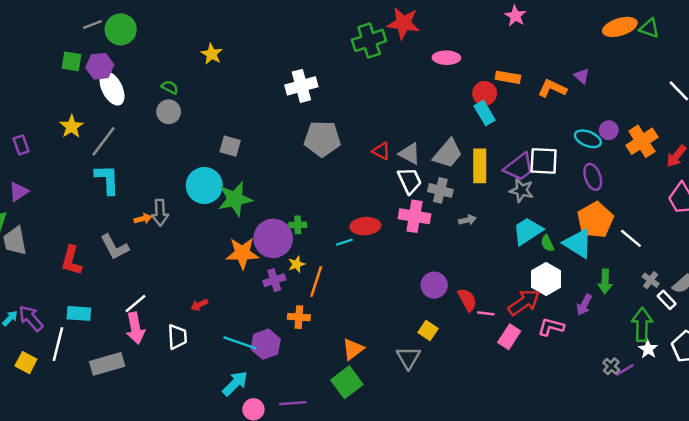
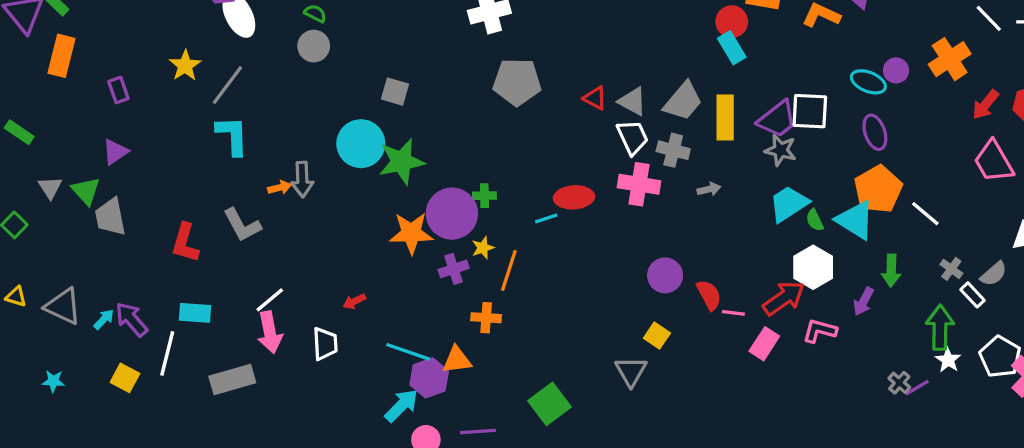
orange cross: (642, 141) -> (950, 59), moved
purple hexagon: (266, 344) -> (429, 378), moved
orange triangle: (353, 349) -> (457, 360), moved, turned 30

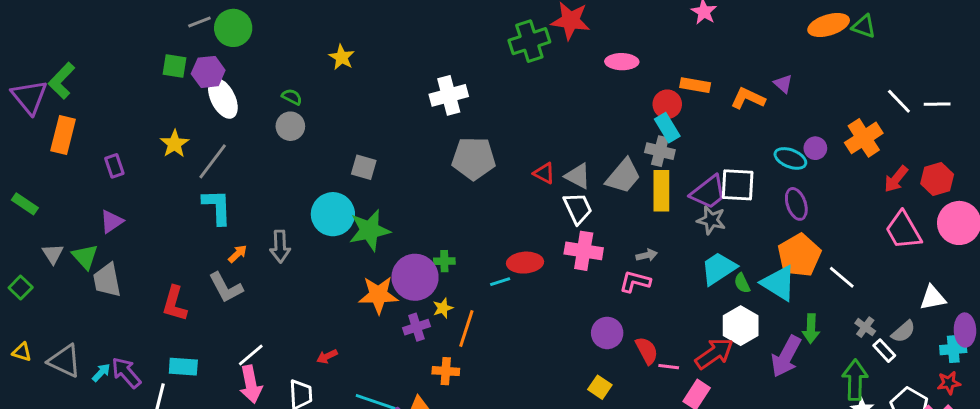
gray cross: (673, 150) -> (660, 151), moved
orange arrow: (280, 188) -> (238, 254), moved, turned -30
purple arrow: (863, 301) -> (786, 356), size x1.6
pink L-shape: (820, 331) -> (635, 282), moved

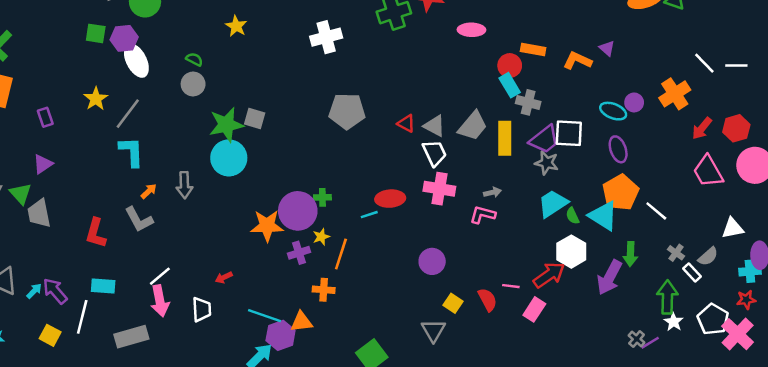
white cross: (449, 95) -> (326, 37), moved
gray cross: (660, 151) -> (528, 102), moved
green star: (370, 230) -> (226, 125), moved
purple circle: (607, 333) -> (432, 261), moved
red semicircle: (647, 351) -> (488, 300), moved

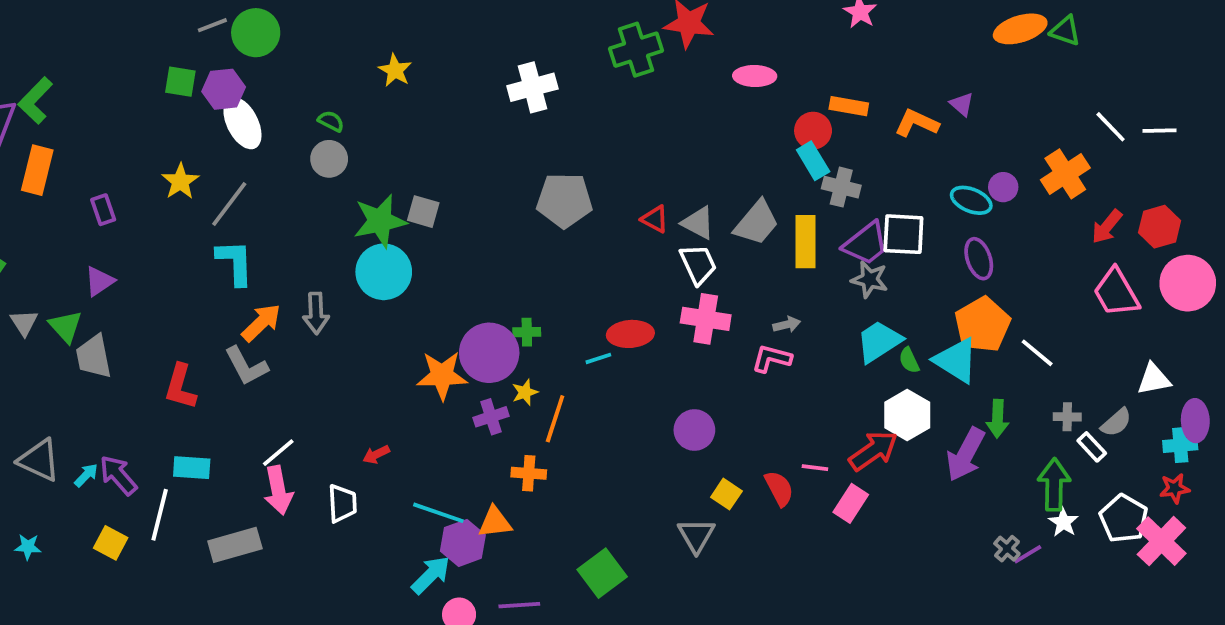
orange arrow: (149, 191) -> (261, 323), size x1.6
gray cross: (676, 253) -> (1067, 417), turned -35

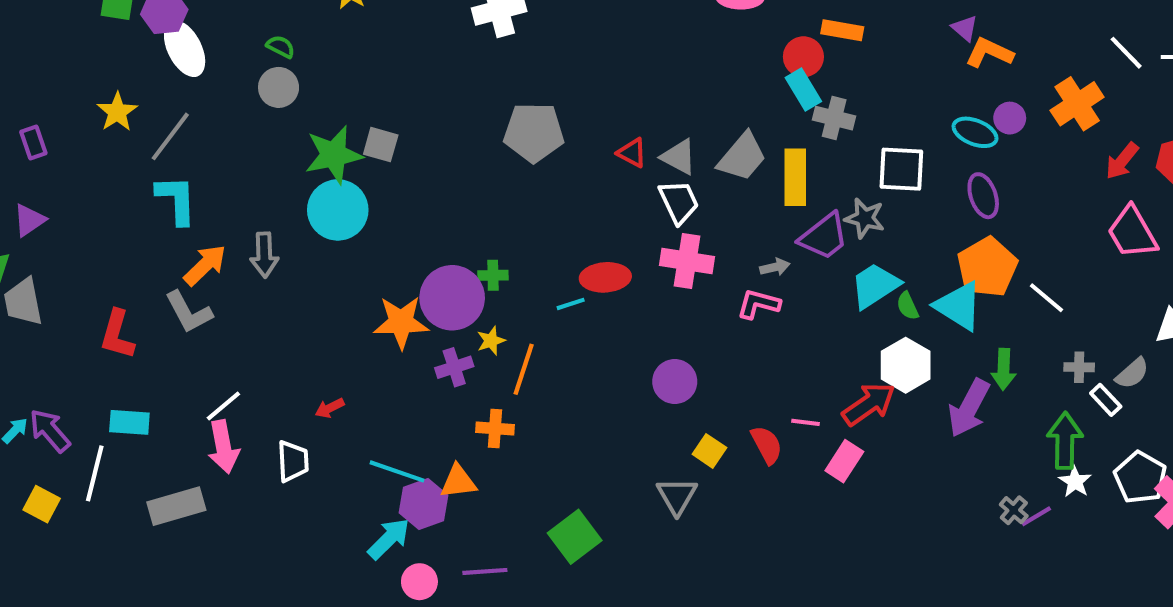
orange L-shape: (917, 123) -> (989, 53), moved
purple trapezoid: (866, 244) -> (824, 237), moved

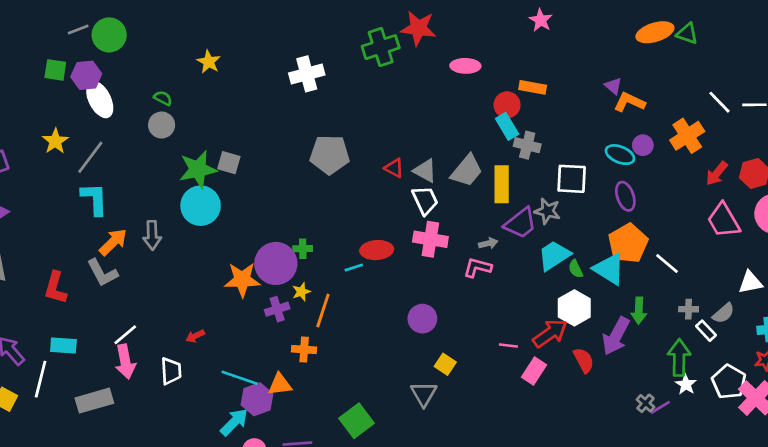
red semicircle: (767, 445) -> (584, 360), moved

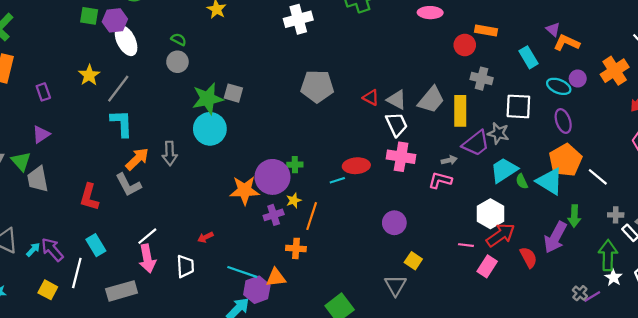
cyan rectangle: (507, 126) -> (528, 57), moved
white hexagon: (574, 308) -> (490, 214), moved
cyan rectangle: (63, 345) -> (96, 245), turned 55

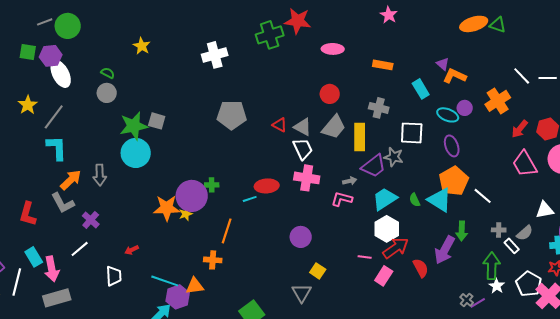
red circle: (465, 45) -> (330, 94), moved
cyan trapezoid: (504, 170) -> (385, 199), moved
yellow star: (294, 200) -> (186, 214), moved
purple cross: (274, 215) -> (91, 220), moved, turned -30
pink arrow: (147, 259) -> (52, 269), moved

